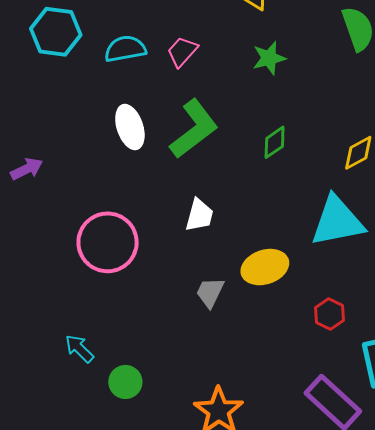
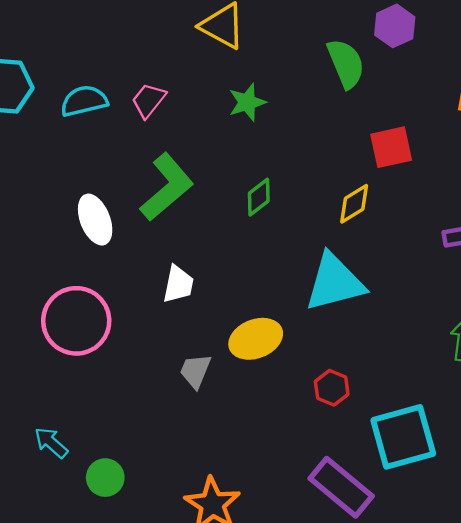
white ellipse: (130, 127) -> (95, 220), moved

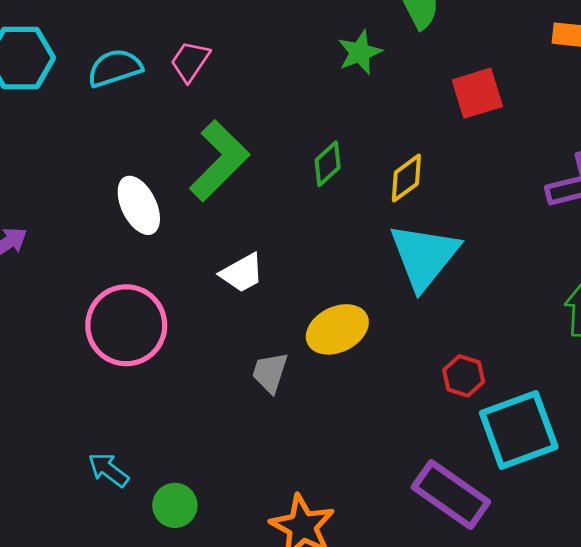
green star: (247, 102) -> (360, 52), moved
yellow diamond: (354, 204) -> (406, 178), moved
cyan triangle: (335, 282) -> (424, 256), turned -32
white trapezoid: (178, 284) -> (242, 273), turned 54
red hexagon: (332, 388) -> (464, 376), moved

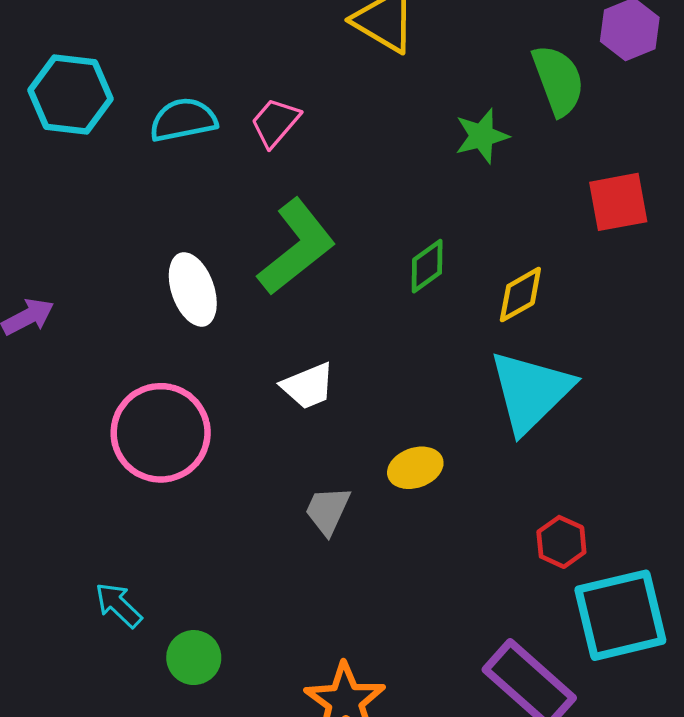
yellow ellipse: (337, 329) -> (415, 468), size x0.7

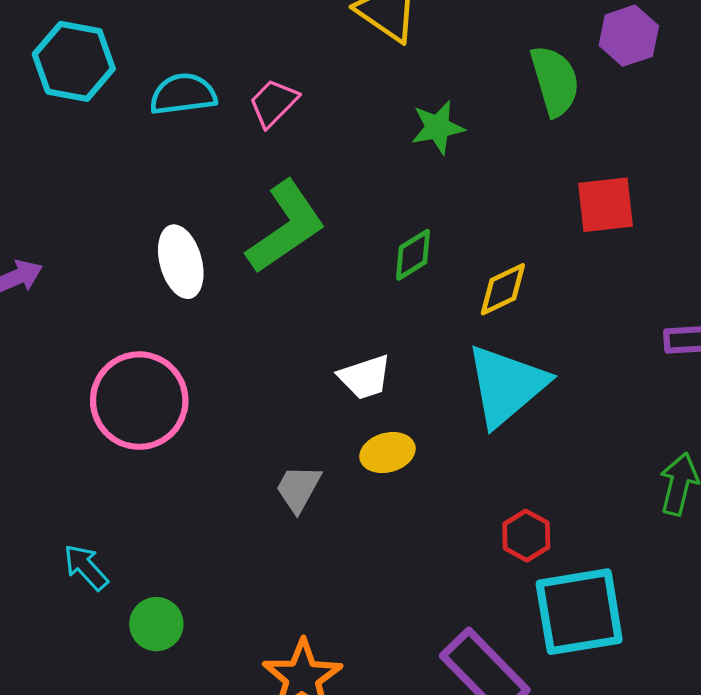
green star: (482, 136) -> (438, 127), moved
white trapezoid: (308, 386) -> (365, 377), moved

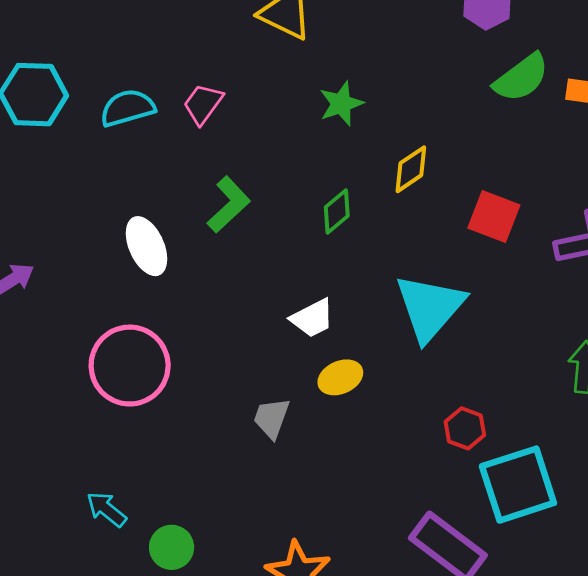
green semicircle: (555, 81) -> (521, 78), moved, turned 78
red square: (606, 205) -> (494, 217), moved, turned 36
green L-shape: (286, 227) -> (229, 204), size x0.7
yellow diamond: (503, 289) -> (411, 169), moved

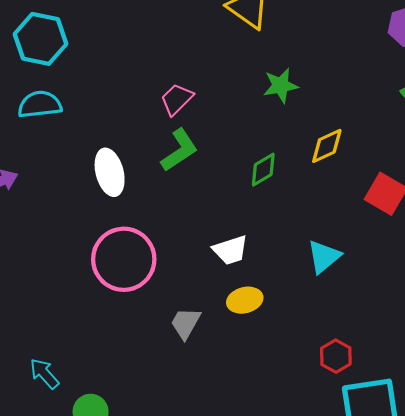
pink trapezoid: (203, 104) -> (177, 99), moved
cyan semicircle: (128, 108) -> (40, 104), moved
cyan triangle: (430, 307) -> (324, 257), size x0.6
pink circle: (130, 366) -> (124, 259), moved

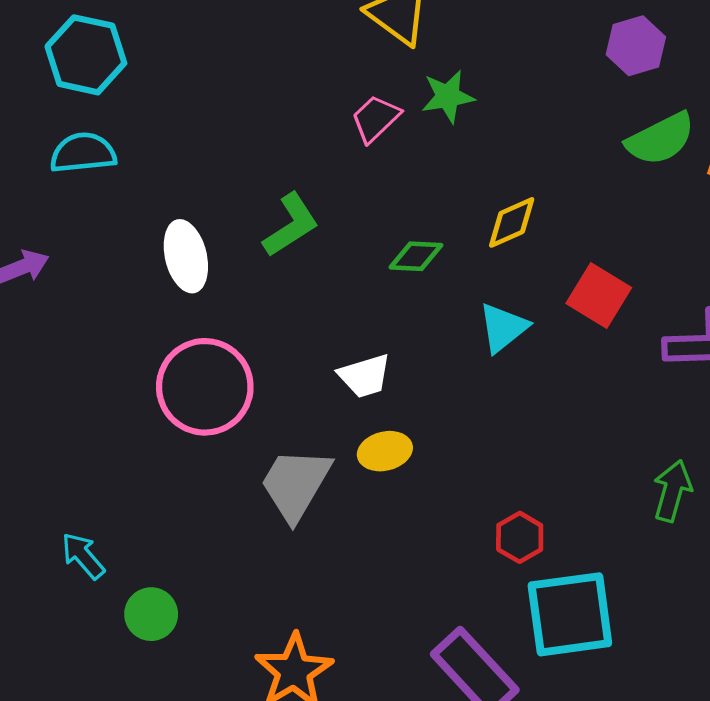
green star: (281, 86) -> (448, 96), moved
pink trapezoid: (177, 99) -> (376, 119), moved
green diamond: (263, 170) -> (416, 256), turned 33
cyan triangle: (324, 257) -> (503, 328), moved
gray trapezoid: (186, 323) -> (296, 484), size x1.6

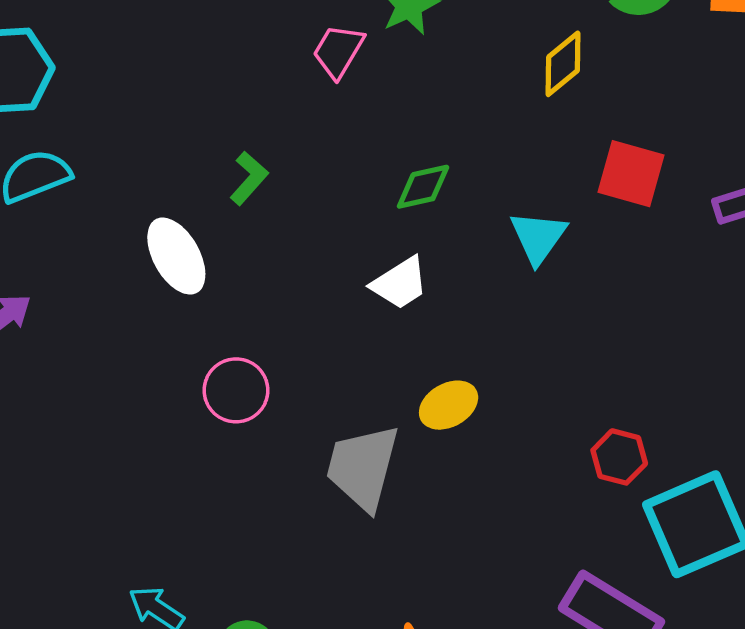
yellow diamond: (512, 222) -> (563, 64), moved
green L-shape: (291, 225) -> (249, 178), moved, size x0.7
white trapezoid: (365, 376) -> (400, 283), moved
pink circle: (205, 387) -> (236, 390), size x0.6

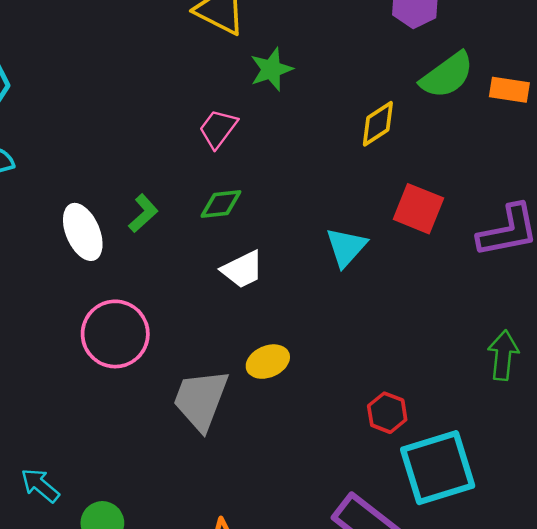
pink trapezoid: (338, 51) -> (218, 129), moved
green L-shape: (249, 178) -> (143, 213), moved
green diamond: (423, 187) -> (221, 204), moved
pink circle: (236, 390) -> (115, 334), size x1.4

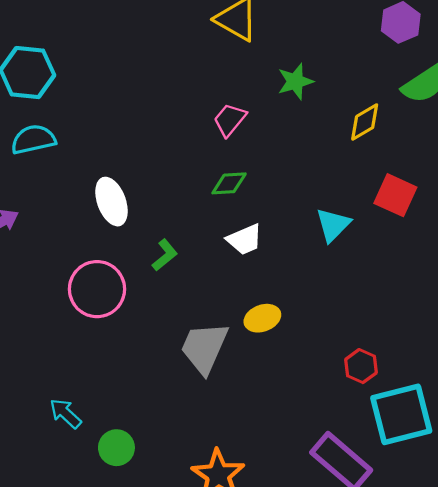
green star: (271, 69) -> (295, 81), moved
green L-shape: (143, 213) -> (165, 255), moved
pink circle: (115, 334) -> (97, 289), moved

